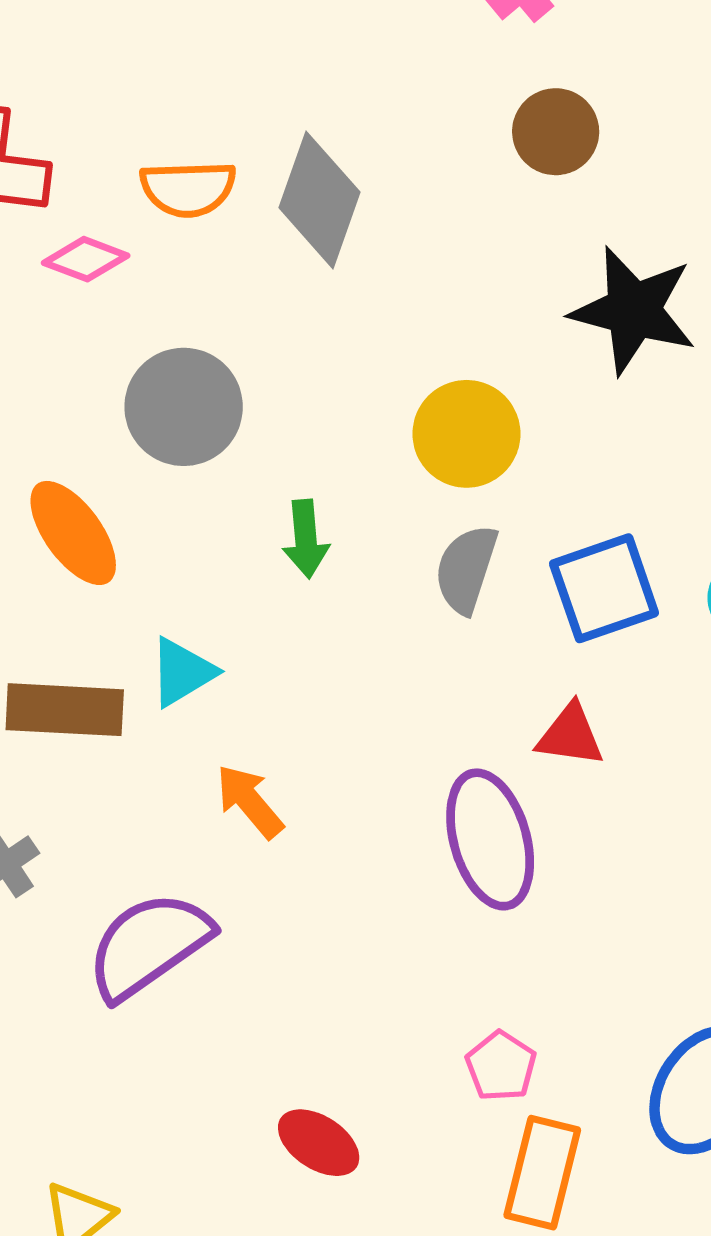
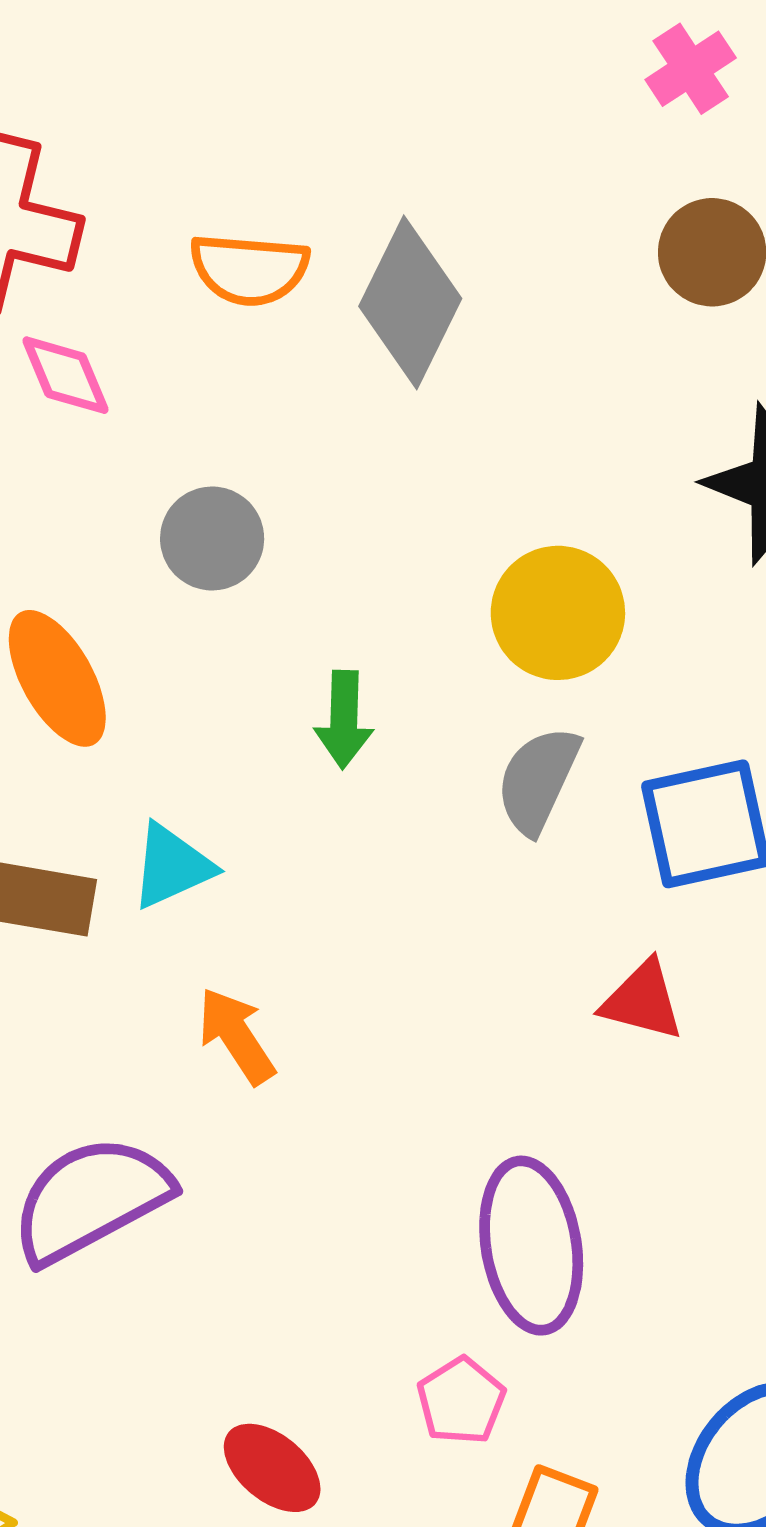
pink diamond: (86, 259) -> (66, 375), moved, turned 40
gray circle: (184, 407) -> (212, 538), size x0.7
purple ellipse: (490, 839) -> (531, 1246), moved
pink pentagon: (501, 1066) -> (461, 1401), moved

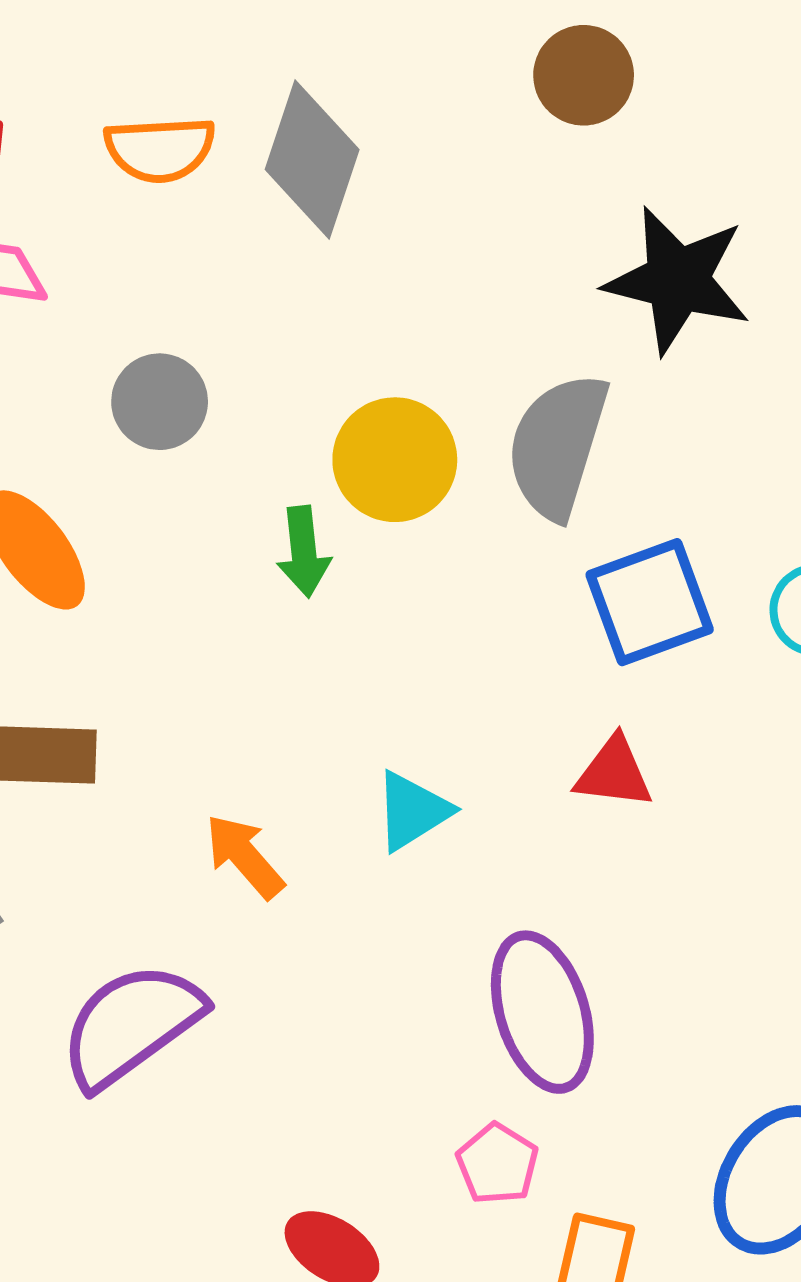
yellow circle: (558, 613) -> (395, 460), moved
gray semicircle: (538, 780) -> (557, 446), moved, size x1.4
cyan triangle: (172, 866) -> (412, 811), moved

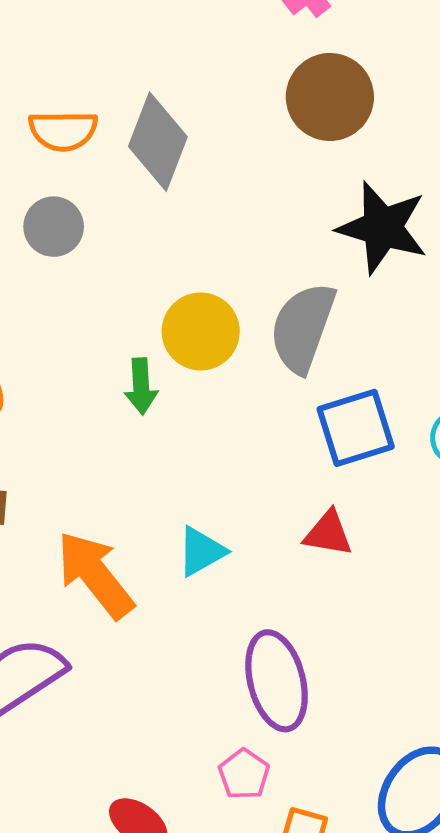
brown circle: (584, 75) -> (330, 97), size x1.4
gray circle: (160, 402) -> (54, 227), moved
orange arrow: (245, 856) -> (95, 575), size x1.6

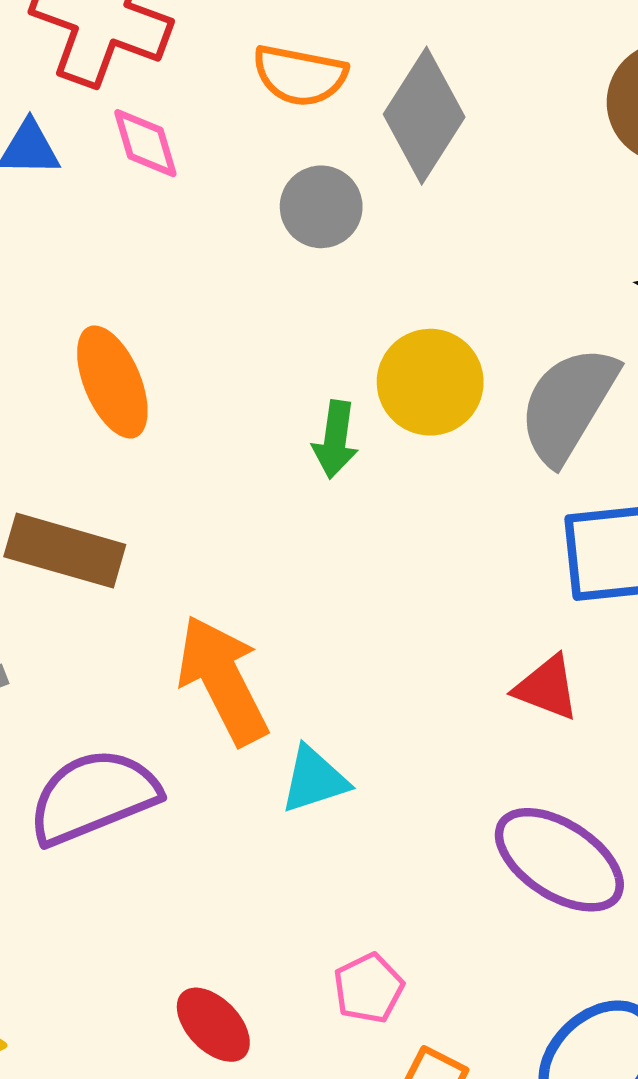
gray circle: (54, 227) -> (321, 207), moved
cyan triangle: (201, 551) -> (314, 780), moved
purple ellipse: (277, 681) -> (559, 860), moved, turned -54

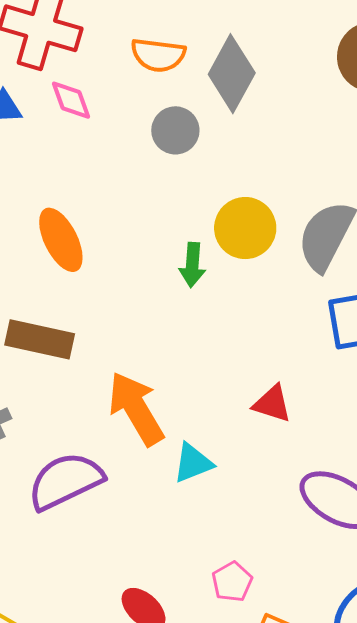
red triangle: (547, 688) -> (272, 404), moved

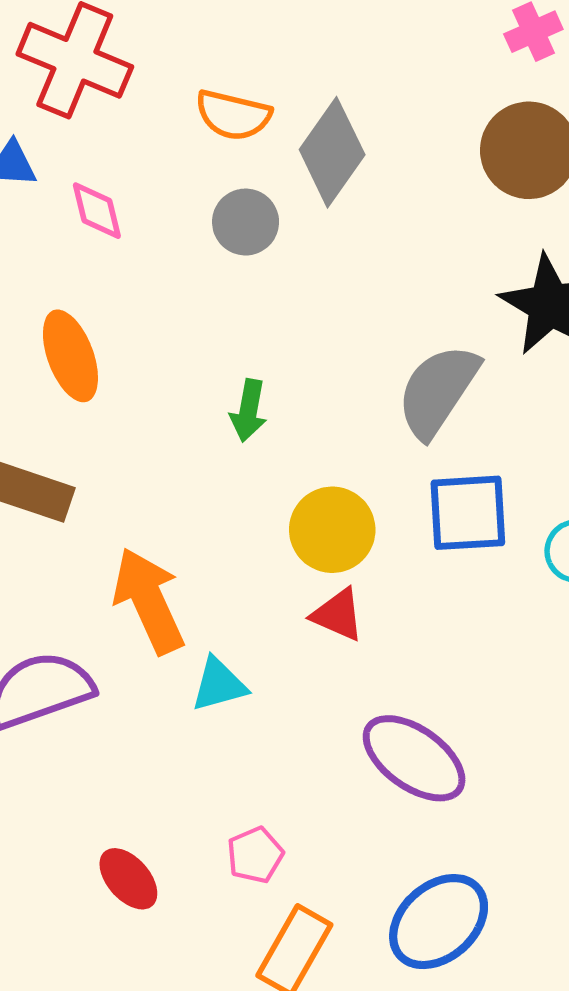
pink diamond: (71, 100) -> (97, 211), moved
yellow circle: (245, 228) -> (332, 530), moved

